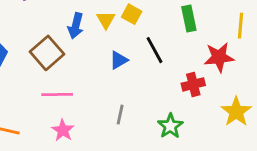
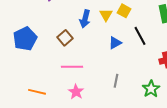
brown square: (47, 53) -> (65, 38), size x0.7

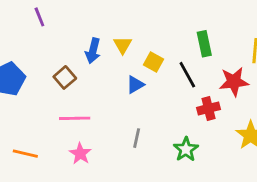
yellow square: (124, 11) -> (154, 62), moved
black line: (140, 36) -> (187, 75), moved

